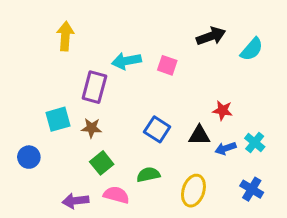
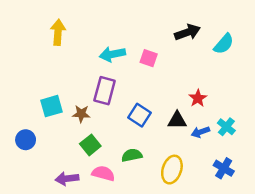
purple rectangle: (94, 87) -> (105, 91), moved
red star: (223, 110) -> (198, 98), turned 30

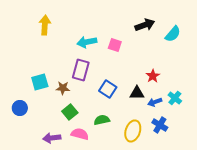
blue cross: (224, 168) -> (160, 125), moved

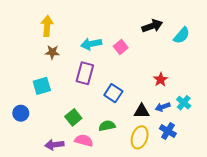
pink square: (115, 45) -> (121, 47), turned 32
brown star: (63, 88) -> (52, 52), moved
black triangle: (137, 93) -> (142, 111), moved

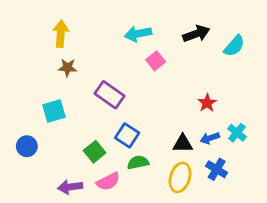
cyan arrow: (91, 44) -> (138, 34), moved
purple rectangle: (85, 73) -> (110, 95), turned -70
blue square: (113, 93) -> (127, 135), moved
pink semicircle: (84, 141) -> (108, 181), turned 138

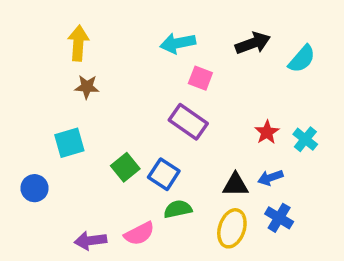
pink square: (156, 61) -> (200, 78), turned -30
purple rectangle: (110, 95) -> (188, 122), moved
cyan cross: (237, 133) -> (305, 139), moved
green square: (95, 152) -> (125, 167), moved

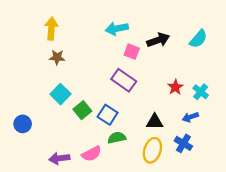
black arrow: (253, 43) -> (158, 40), moved
cyan square: (69, 143) -> (61, 94), moved, turned -30
blue arrow: (270, 178) -> (190, 117), moved

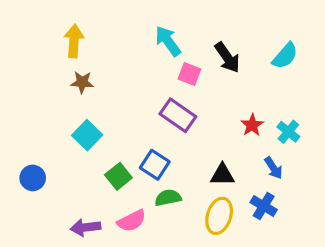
cyan arrow: (117, 29) -> (168, 41), turned 65
black arrow: (158, 40) -> (227, 58), turned 75
green square: (82, 110) -> (118, 176), moved
blue arrow: (190, 117) -> (274, 168), turned -105

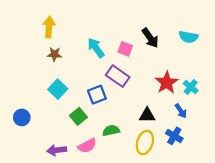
cyan arrow: (168, 41) -> (96, 48), moved
cyan semicircle: (285, 56) -> (188, 37), turned 60
red star: (252, 125) -> (167, 83), size x1.5
blue square: (155, 165) -> (97, 95), moved, turned 36

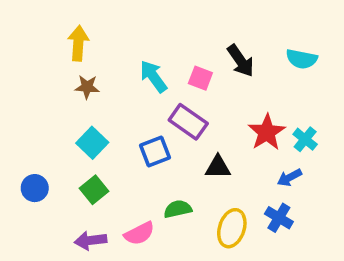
blue arrow: (181, 111) -> (289, 178), turned 96
black triangle: (147, 115) -> (218, 167), moved
green square: (78, 116) -> (94, 190), moved

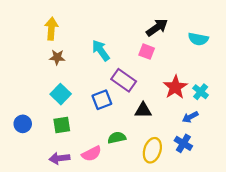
black arrow: (241, 61) -> (157, 27), moved, turned -90
pink square: (200, 78) -> (147, 52), moved
green square: (94, 190) -> (62, 125), turned 30

